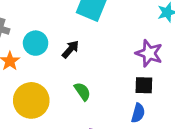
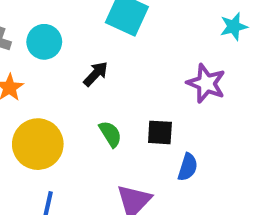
cyan circle: (36, 43) -> (44, 42), moved
black square: (144, 85) -> (160, 132), moved

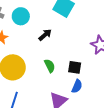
blue semicircle: (188, 167) -> (77, 86), moved

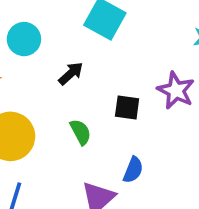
black square: (75, 67) -> (127, 107), moved

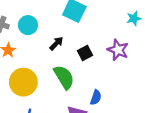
black square: (127, 107) -> (85, 53), moved, turned -32
green semicircle: (81, 132) -> (64, 77), size x1.6

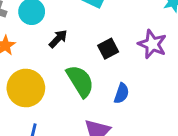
black arrow: (56, 43) -> (58, 39), moved
blue semicircle: (96, 97) -> (122, 93), moved

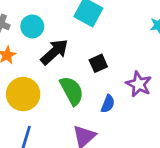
black arrow: (58, 39) -> (54, 52), size x1.6
purple star: (152, 44) -> (139, 84), moved

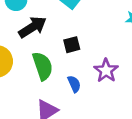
blue semicircle: (108, 104) -> (74, 84), turned -56

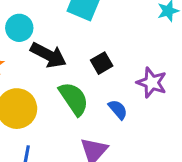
black arrow: (33, 27) -> (48, 55), turned 76

